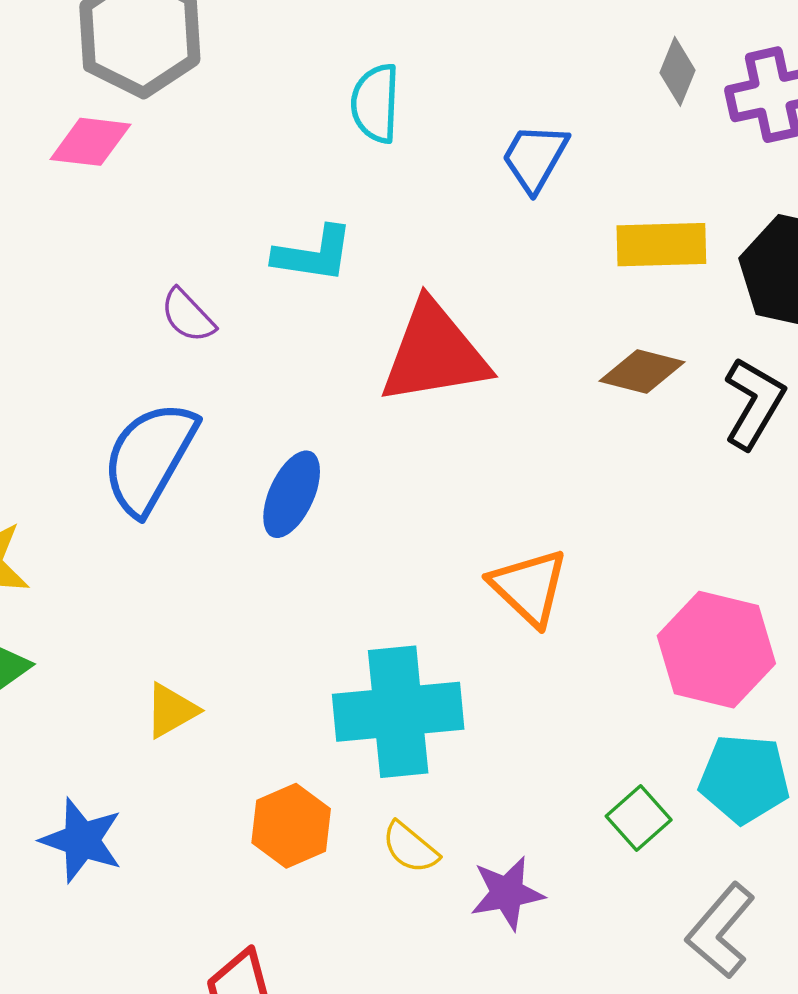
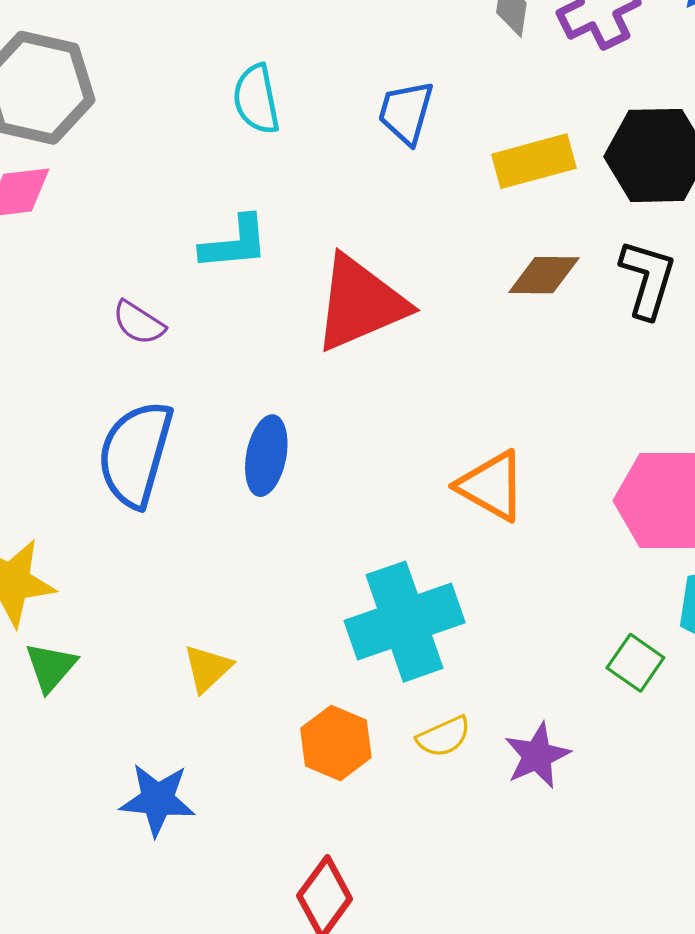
yellow semicircle: (410, 848) -> (444, 737), turned -50

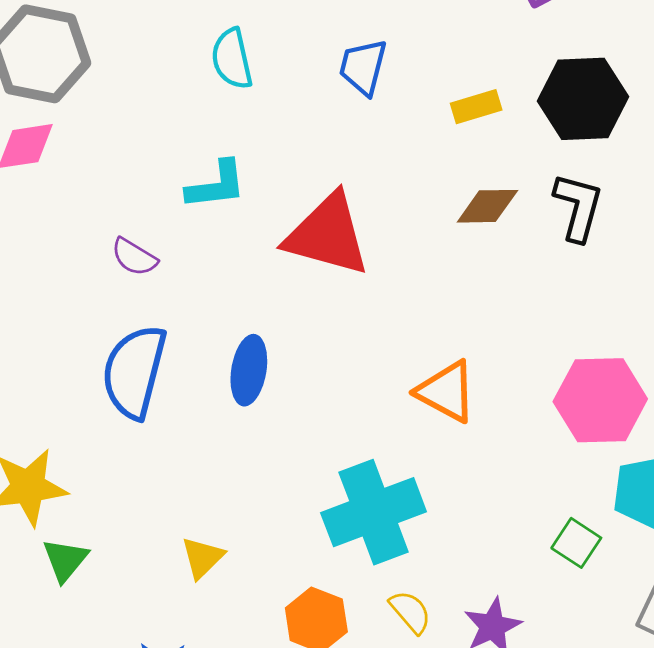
yellow rectangle: (534, 161) -> (476, 107), size x0.7
red triangle: (360, 303) -> (327, 235), turned 40
yellow semicircle: (444, 737) -> (410, 612), turned -105

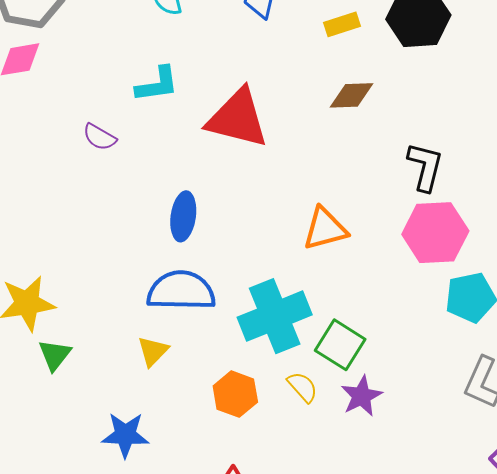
black L-shape: (578, 207) -> (425, 167), moved
blue semicircle: (134, 372) -> (181, 291), moved, turned 78
orange triangle: (446, 392) -> (325, 229), turned -42
green square: (576, 543) -> (340, 345), moved, size x1.4

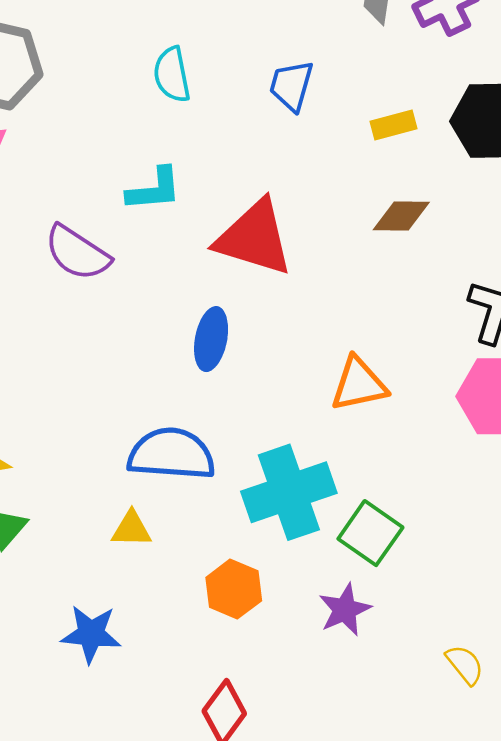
purple semicircle: (99, 137) -> (77, 253), size x1.6
blue ellipse: (183, 216) -> (211, 339), moved
yellow triangle: (153, 351) -> (131, 529), turned 44
yellow semicircle: (303, 387) -> (465, 665), moved
purple star: (362, 396) -> (345, 610), moved

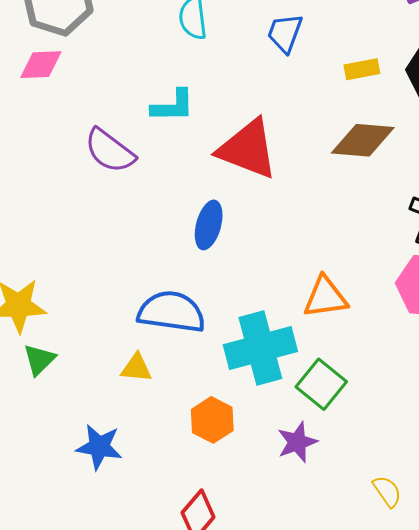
brown diamond: (401, 216) -> (363, 140), size x1.4
orange triangle: (359, 384) -> (325, 297), moved

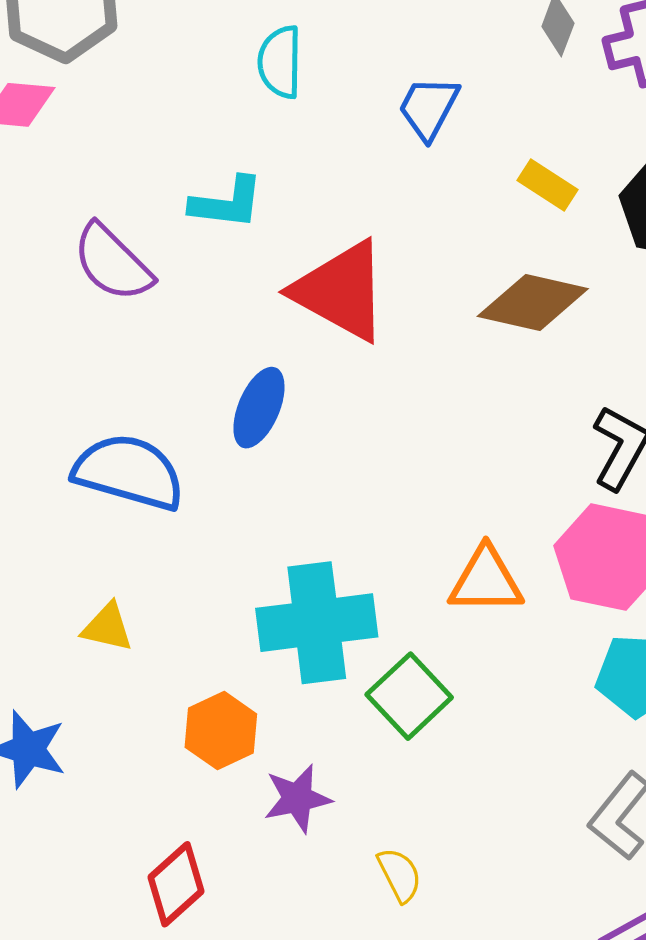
yellow rectangle: (362, 69) -> (547, 185), turned 36
orange triangle: (325, 297) -> (486, 580), moved
blue semicircle: (171, 312) -> (129, 472), moved
purple star: (297, 442) -> (297, 798), moved
yellow semicircle: (387, 491) -> (400, 875), moved

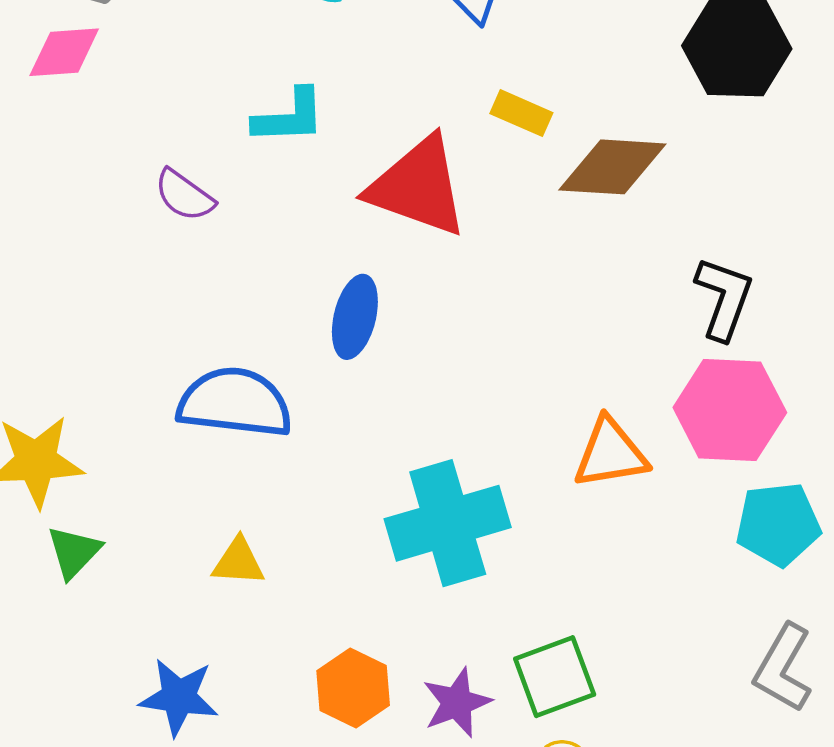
yellow rectangle: (547, 185) -> (521, 113), moved
purple semicircle: (112, 263) -> (184, 195), size x0.7
green square: (409, 696) -> (555, 677), moved, turned 32
orange hexagon: (221, 731) -> (353, 688), moved

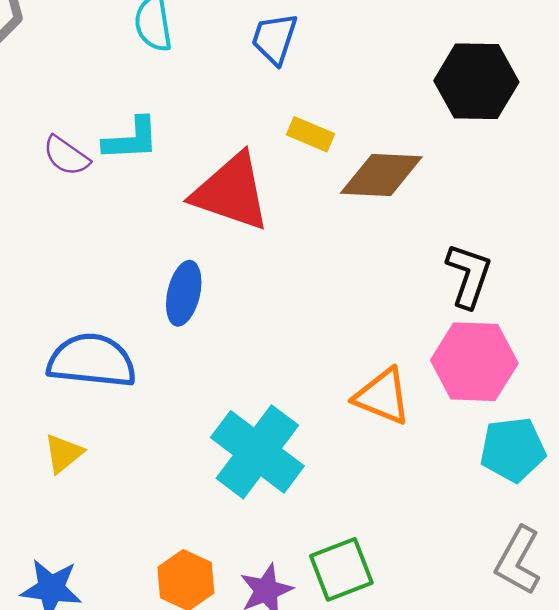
purple semicircle: (184, 195) -> (66, 156), moved
orange triangle: (610, 453) -> (383, 396), turned 32
cyan cross: (448, 523) -> (257, 452), turned -36
yellow triangle: (238, 562) -> (64, 453), moved, turned -42

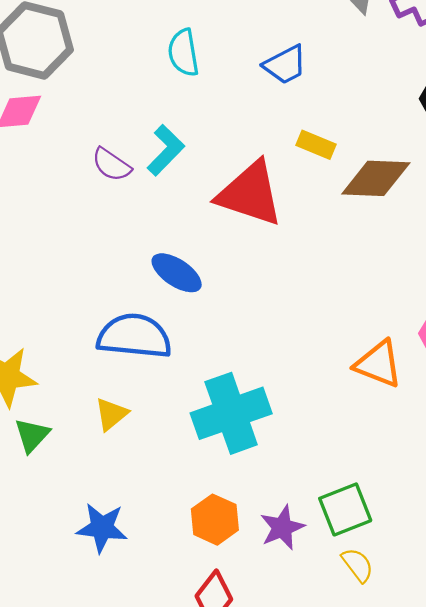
blue trapezoid: (274, 39) -> (285, 65), turned -135
cyan L-shape: (131, 139) -> (166, 150), turned -42
blue ellipse: (184, 293) -> (177, 273), moved, turned -69
cyan cross: (257, 452) -> (231, 413), moved, turned 34

